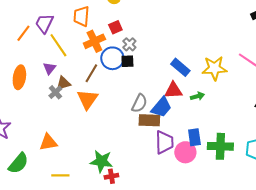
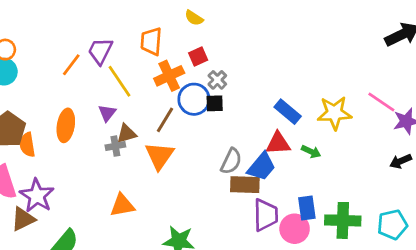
gray cross: (55, 92) -> (115, 146), turned 32
green arrow: (197, 96) -> (311, 152), turned 40
orange triangle: (48, 142) -> (122, 205), moved

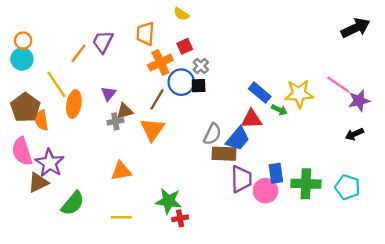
yellow line: (120, 81) -> (57, 84), moved
green arrow: (311, 152) -> (279, 110), moved
cyan pentagon: (392, 225) -> (347, 187), turned 30

